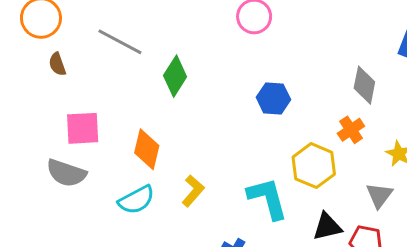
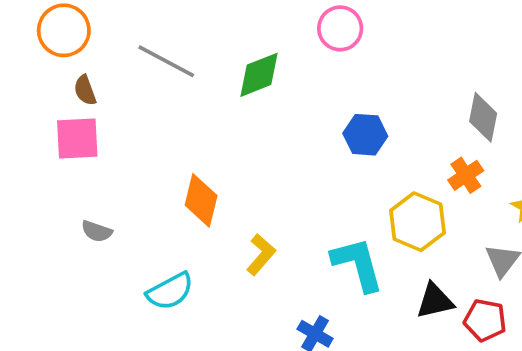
green diamond: (175, 76) -> (259, 75), moved, turned 36
pink square: (83, 128) -> (77, 139), moved
gray semicircle: (66, 173) -> (97, 231), size x0.6
cyan semicircle: (136, 200) -> (170, 291), moved

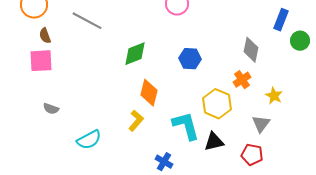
green diamond: (259, 75) -> (135, 54), moved
orange diamond: (201, 200) -> (149, 93), moved
black triangle: (435, 301) -> (214, 142), moved

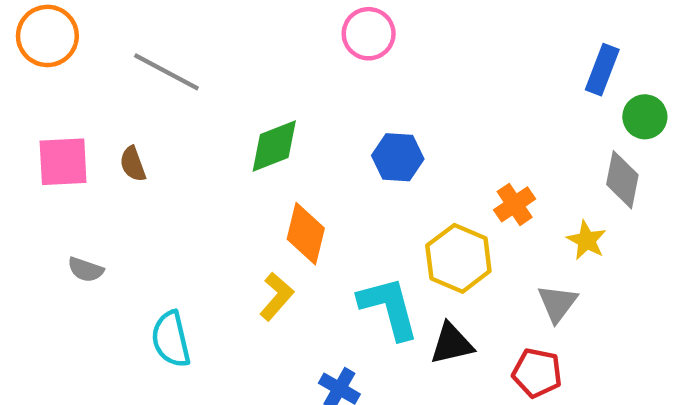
brown semicircle: (45, 36) -> (133, 164), moved
gray diamond: (251, 50) -> (622, 180), moved
cyan semicircle: (89, 140) -> (171, 339), turned 105

